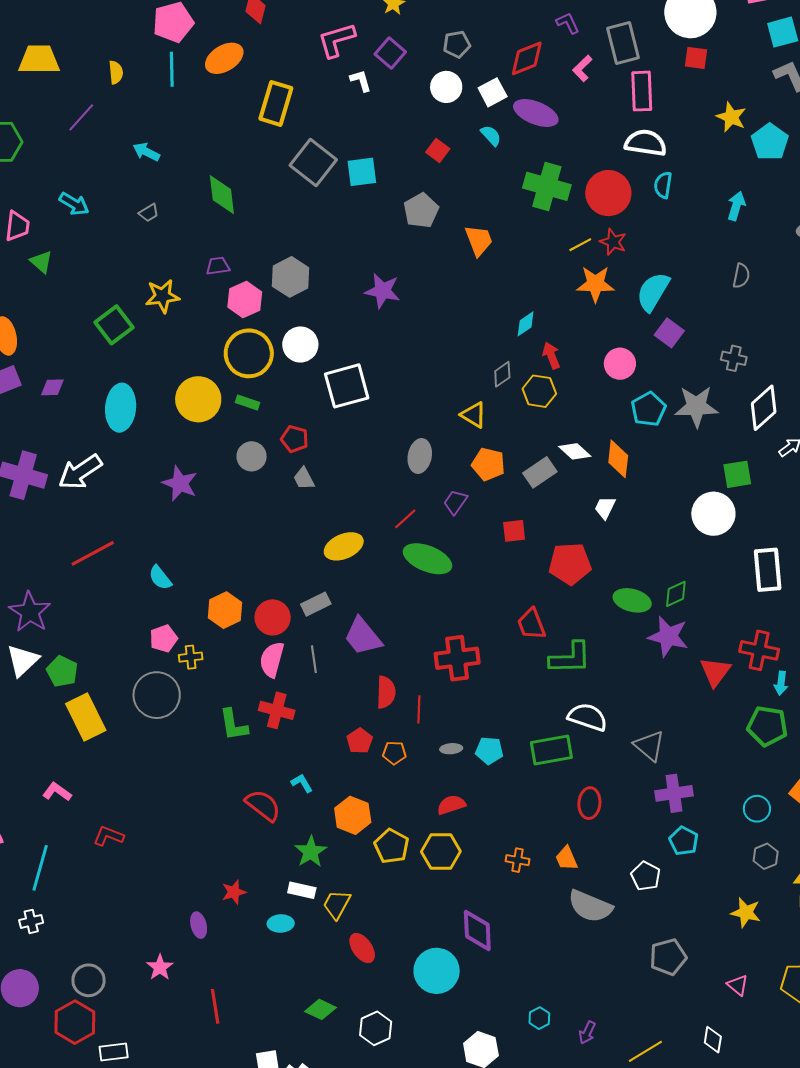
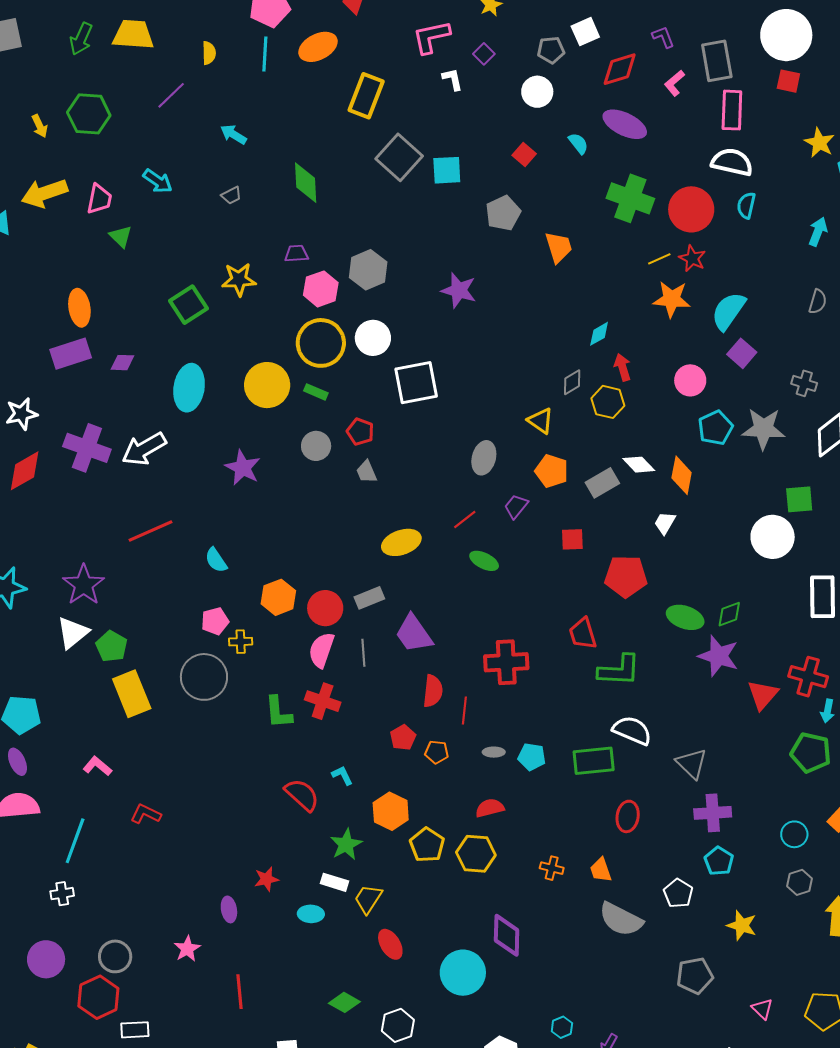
purple square: (390, 53) -> (484, 54), size x0.7
white square: (493, 92) -> (585, 32), moved
green ellipse: (428, 559) -> (484, 561), size x0.6
yellow star: (746, 913) -> (742, 925), moved

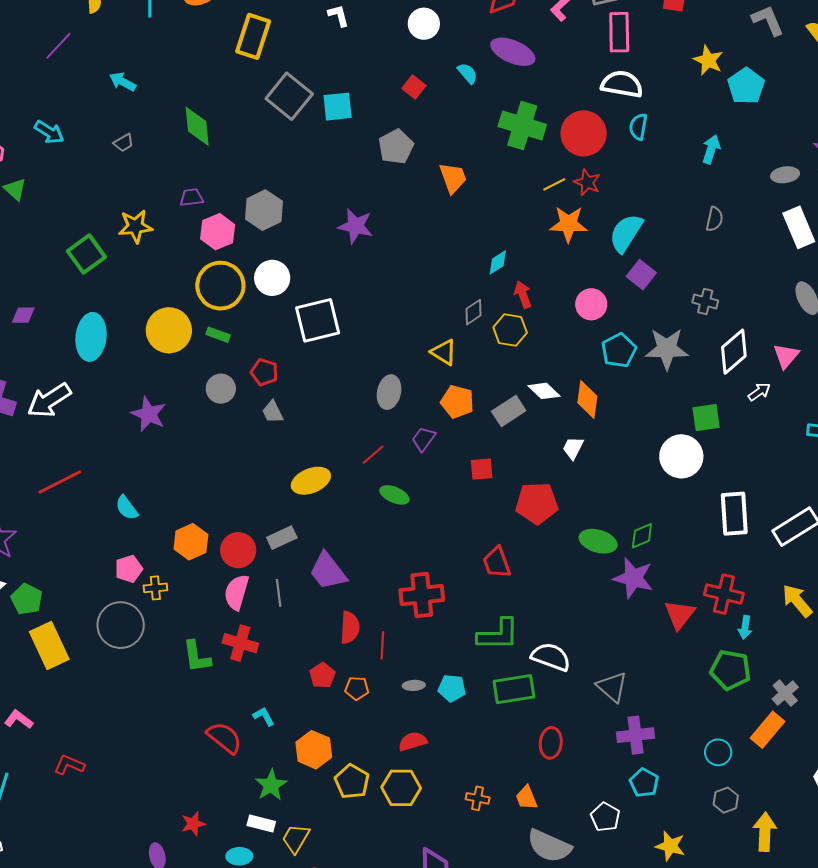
green L-shape: (619, 670) -> (498, 635), moved

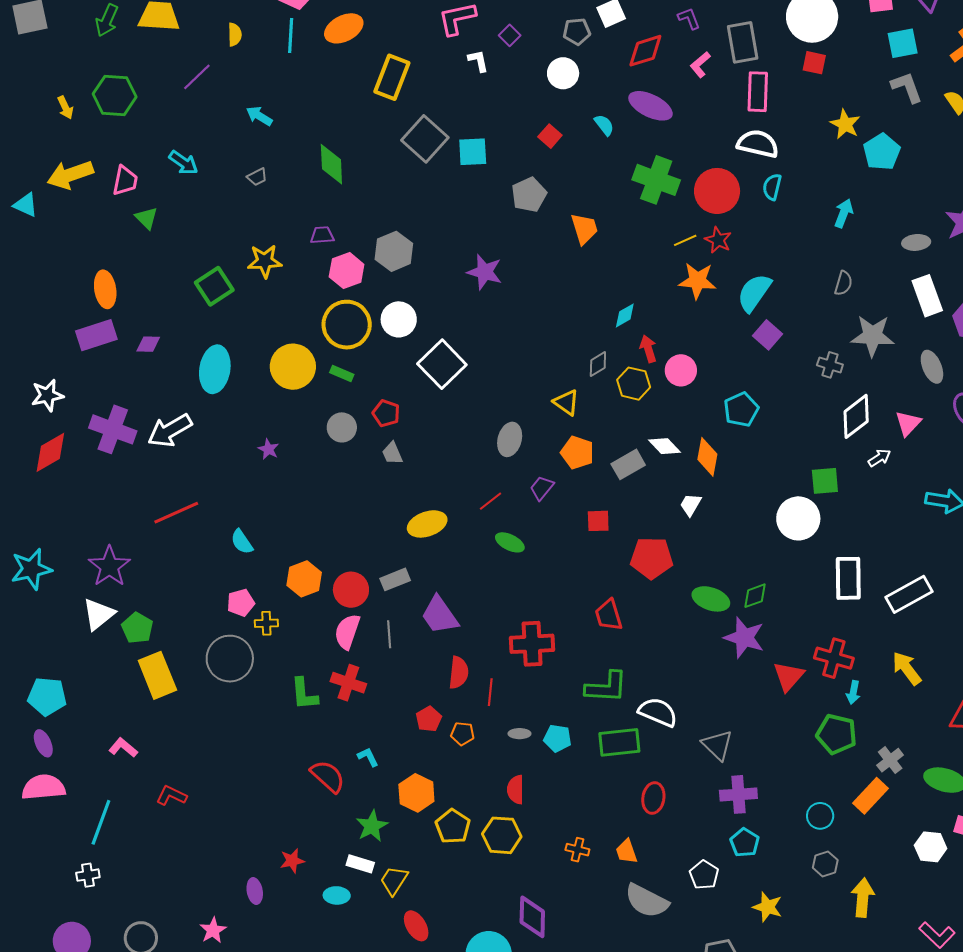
pink circle: (591, 304) -> (681, 370), moved
white square: (318, 320) -> (442, 364), turned -33
gray star: (667, 349) -> (872, 336), moved
purple star: (149, 414) -> (268, 449), size x0.6
red semicircle: (413, 741) -> (516, 790), turned -76

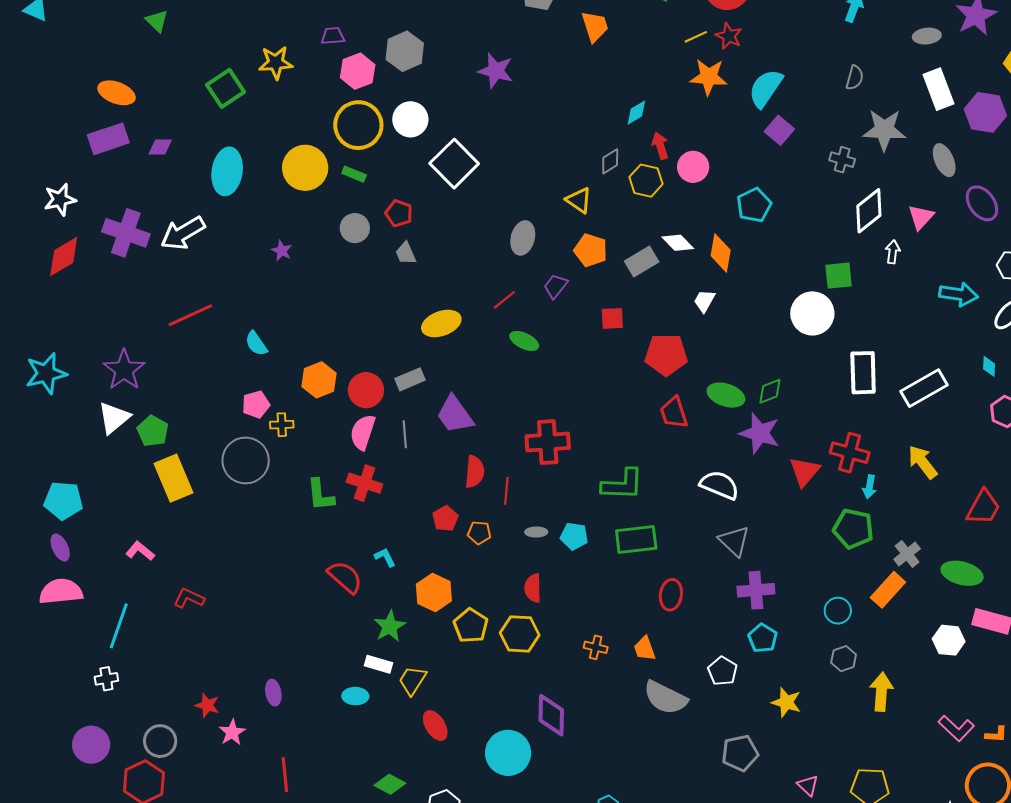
orange ellipse: (105, 289) -> (117, 93), turned -60
white arrow: (879, 458) -> (893, 252), turned -50
red trapezoid: (609, 615) -> (674, 413), moved
white semicircle: (658, 712) -> (719, 485), moved
red star: (292, 861) -> (207, 705), moved, turned 30

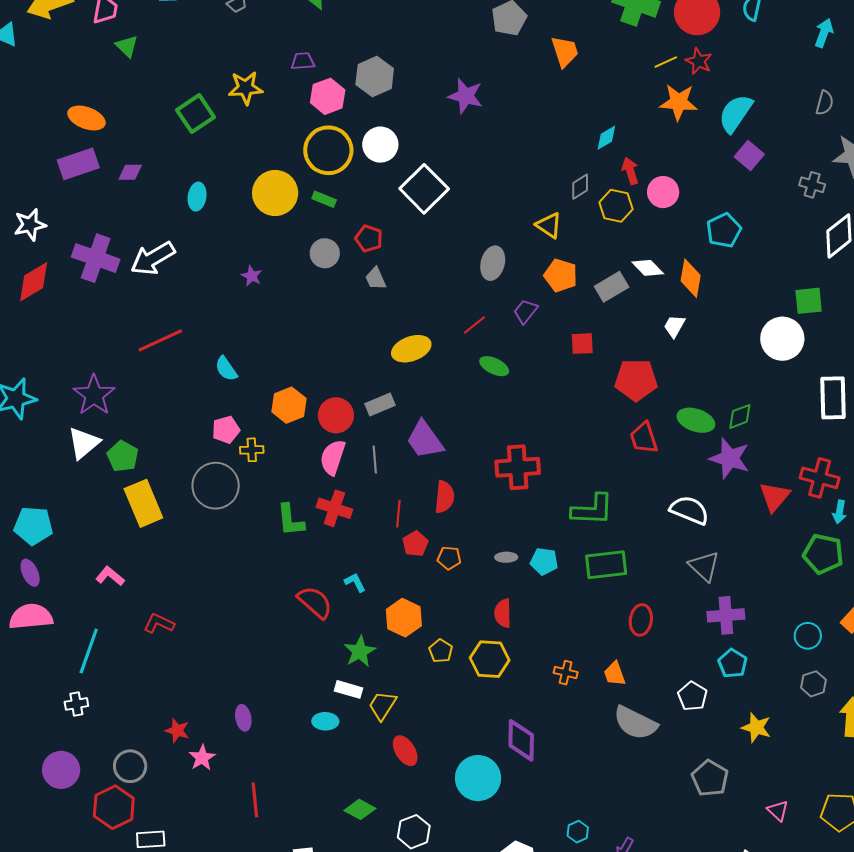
cyan ellipse: (227, 171) -> (197, 197), size x0.6
red line: (506, 491) -> (398, 514), moved
yellow pentagon: (471, 626) -> (441, 651), size x0.7
gray pentagon: (740, 753) -> (710, 778), turned -30

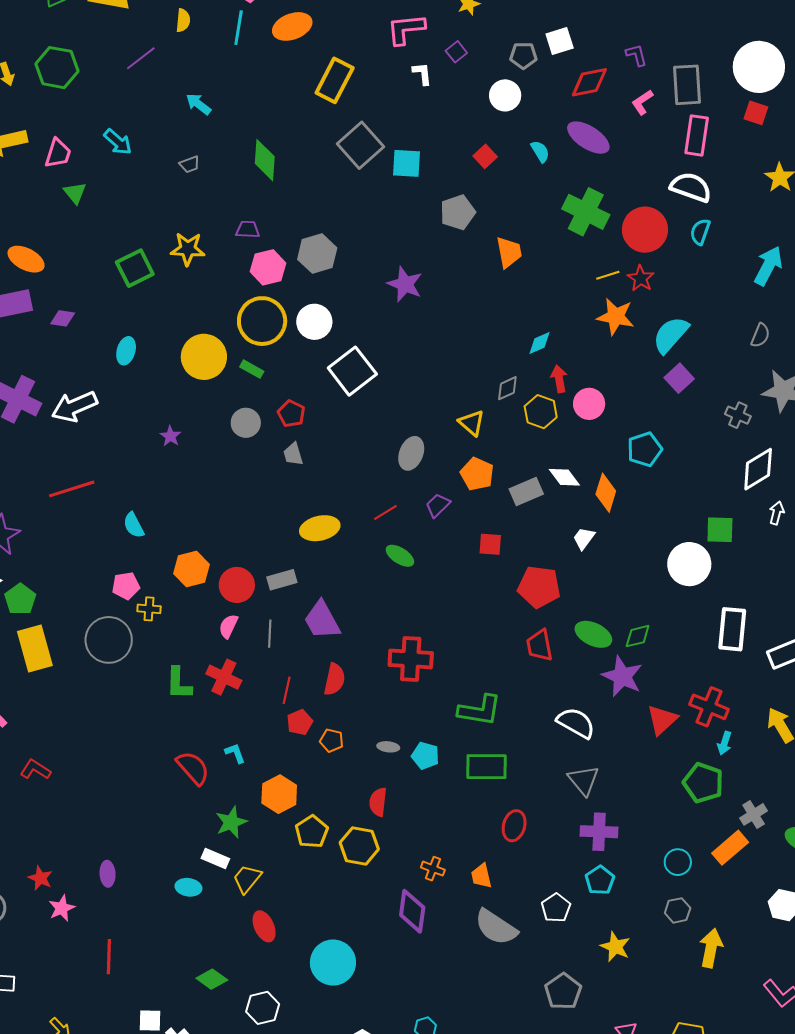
cyan arrow: (824, 33) -> (768, 266), size x1.4
pink semicircle: (333, 457) -> (228, 626), size x0.7
yellow pentagon: (441, 651) -> (312, 832), size x1.4
purple diamond: (521, 740) -> (412, 911), moved

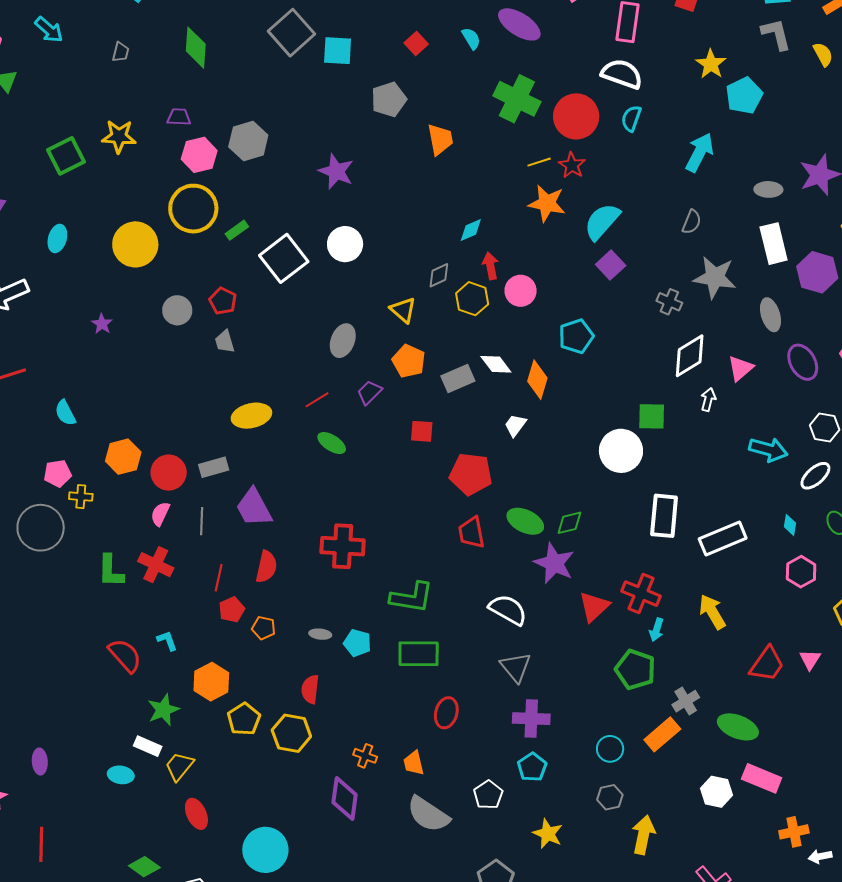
gray trapezoid: (190, 164) -> (121, 52), turned -55
white circle: (314, 322) -> (345, 244), moved
green rectangle: (252, 369) -> (237, 230), moved, turned -65

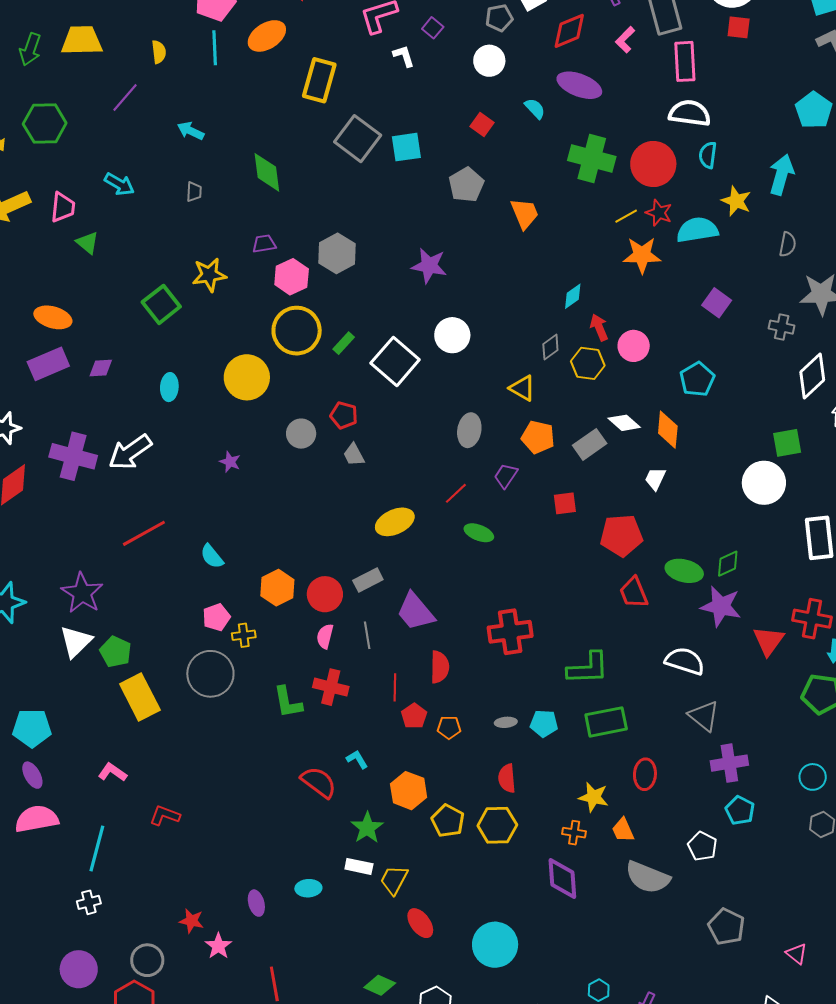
yellow star: (711, 64) -> (736, 201), moved
cyan semicircle: (602, 222) -> (697, 230), moved, turned 51
cyan ellipse: (121, 775) -> (308, 888), moved
yellow star: (548, 834) -> (594, 797), moved

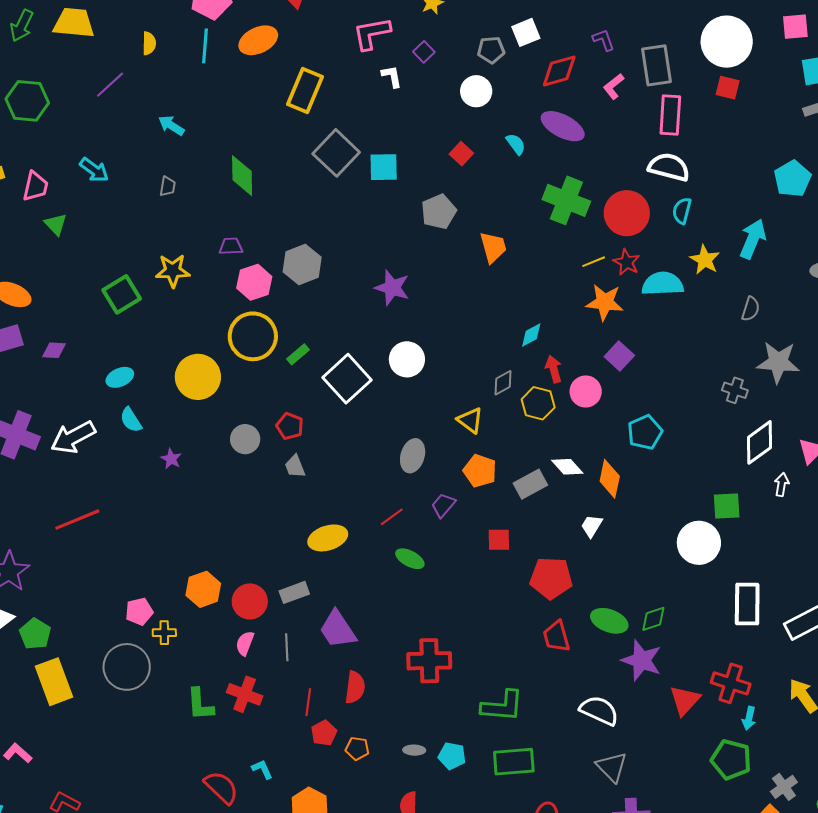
purple square: (717, 303) -> (619, 356), moved
cyan ellipse: (169, 387) -> (120, 377), turned 56
cyan semicircle: (212, 556) -> (131, 420), moved

